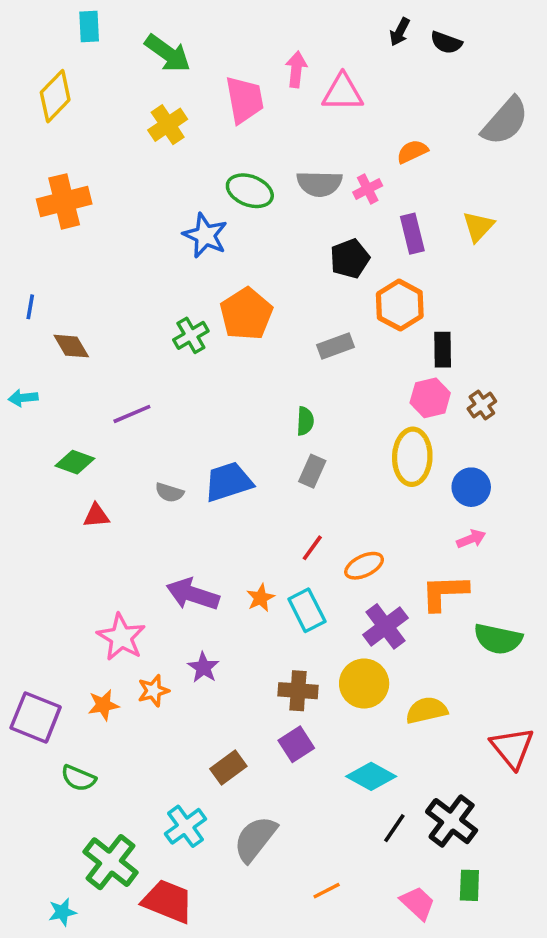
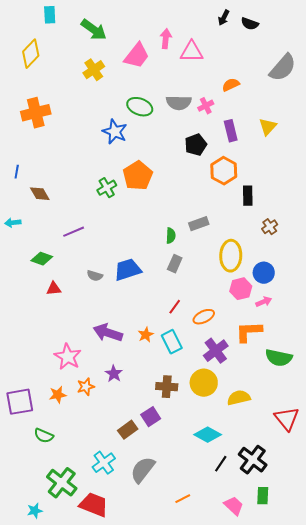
pink trapezoid: (244, 100) -> (137, 56), turned 48
gray rectangle: (336, 346) -> (199, 224), moved
pink hexagon: (430, 398) -> (241, 289), moved
purple square: (36, 717) -> (20, 402), turned -32
purple square: (296, 744) -> (151, 417), moved

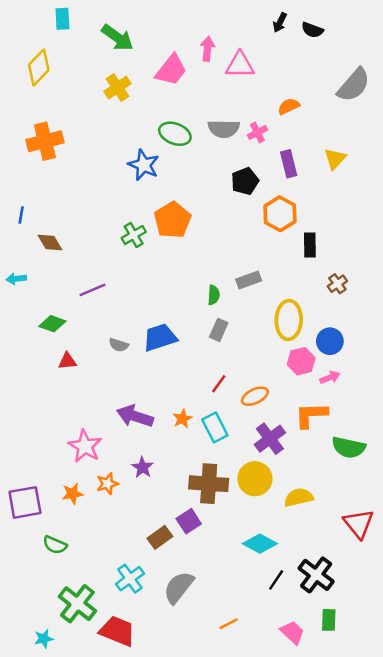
brown cross: (167, 387) -> (209, 484), size x1.4

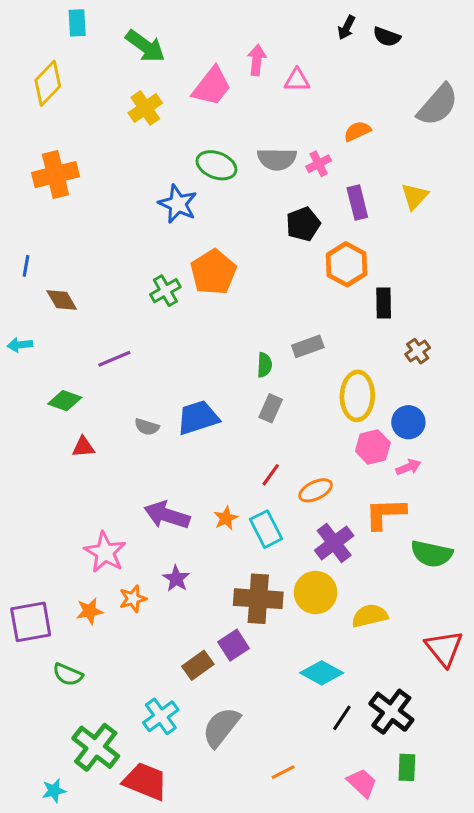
pink triangle: (240, 65) -> (297, 80), size x0.7

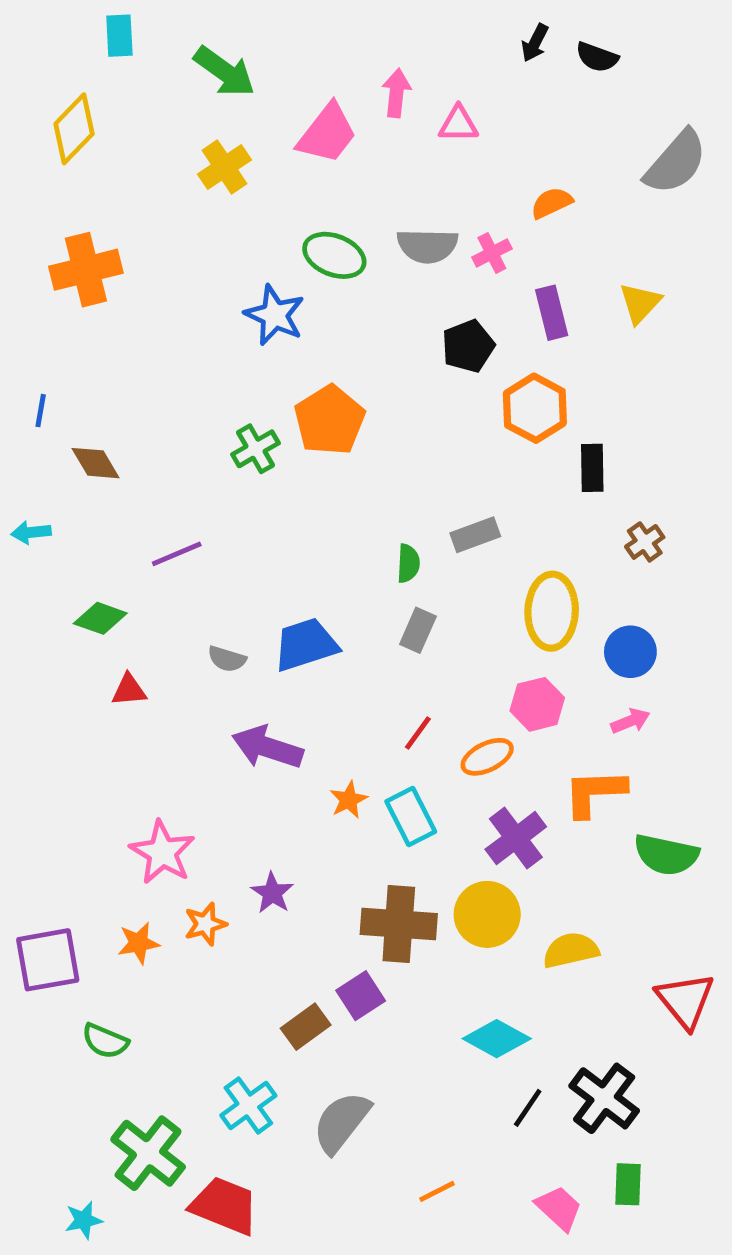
pink hexagon: (373, 447) -> (537, 704), moved
purple arrow: (167, 515) -> (267, 747), moved

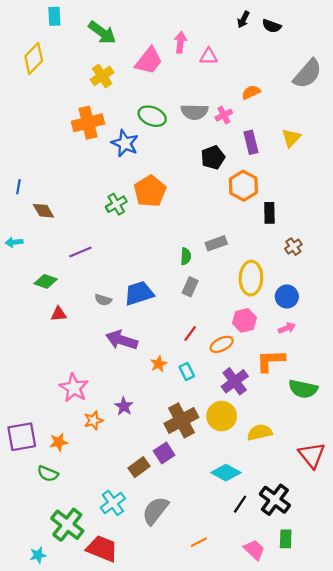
orange cross: (86, 270) -> (88, 123), moved
cyan rectangle: (411, 817) -> (187, 372), size x0.7
brown cross: (399, 924) -> (181, 420), turned -32
orange star: (139, 943) -> (59, 442), moved

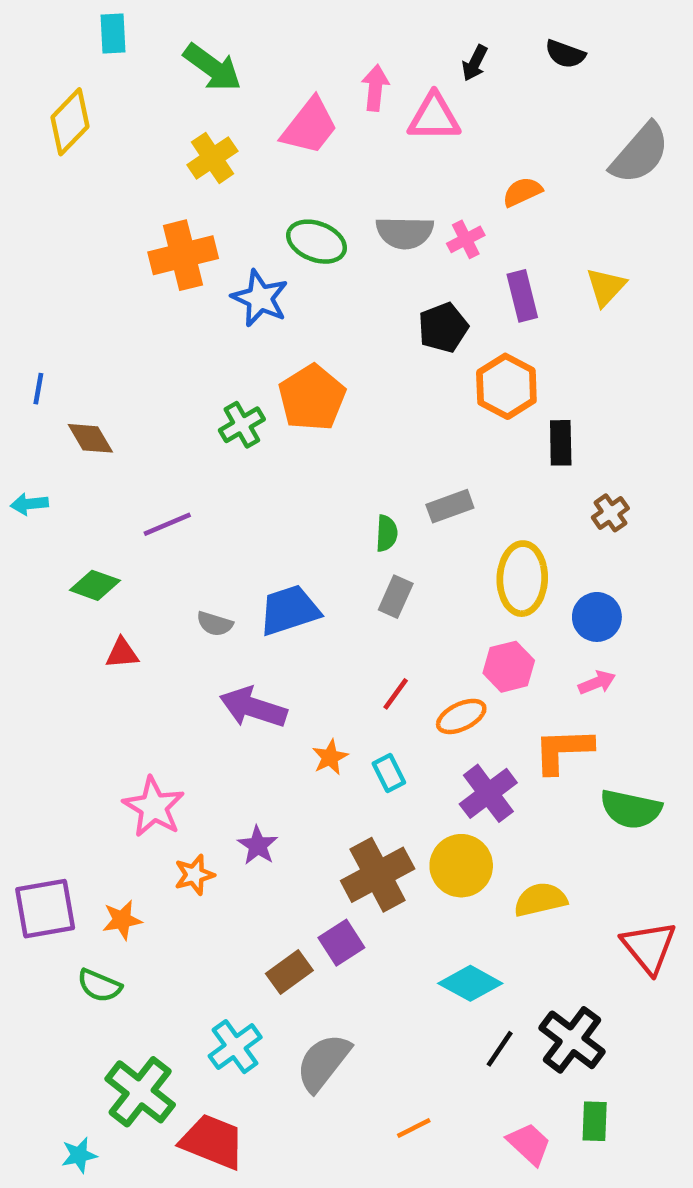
black arrow: (243, 19) -> (475, 63), moved
pink triangle: (209, 56) -> (434, 117), size x1.4

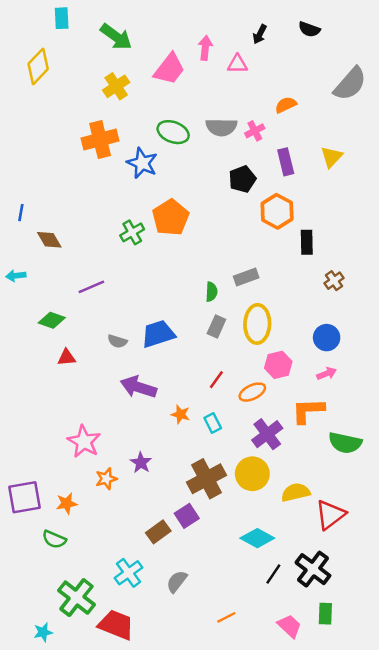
pink triangle: (434, 117) -> (237, 64), size x0.7
yellow ellipse: (522, 579) -> (257, 324), moved
orange star: (330, 757) -> (180, 414), turned -30
red triangle: (649, 947) -> (330, 515), moved, turned 32
gray semicircle: (323, 1062) -> (177, 581), size x0.7

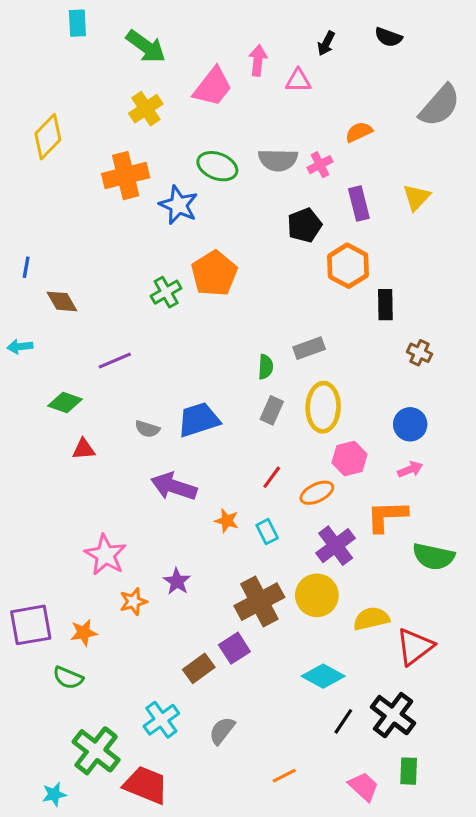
yellow diamond: (38, 66) -> (48, 137), moved
brown cross: (334, 281) -> (420, 353), turned -30

